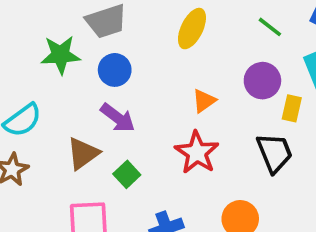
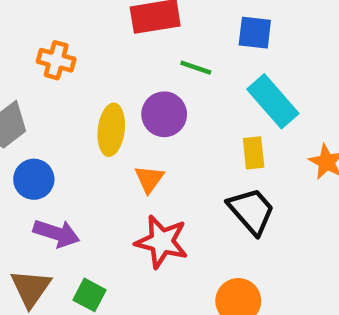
yellow ellipse: (192, 29) -> (111, 130), moved
purple circle: (262, 81) -> (164, 114), moved

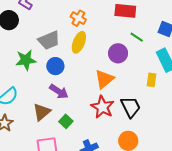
yellow ellipse: (111, 130) -> (79, 42), moved
orange triangle: (149, 179) -> (104, 79), size x1.5
black trapezoid: (251, 211) -> (131, 107), moved

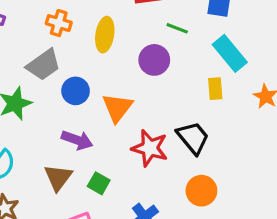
orange cross: (78, 18) -> (59, 23), moved
yellow ellipse: (79, 42) -> (105, 35), moved
blue circle: (55, 66) -> (76, 91), moved
orange triangle: (104, 79) -> (117, 108), moved

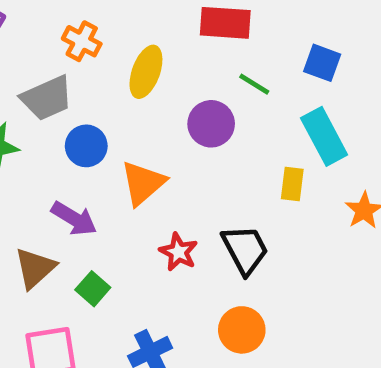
red star: (150, 148) -> (178, 252), size x0.7

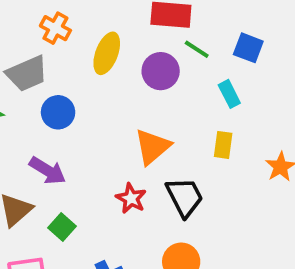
green line: (254, 84) -> (197, 49), moved
purple circle: (211, 124) -> (161, 71), moved
cyan rectangle: (324, 136) -> (229, 94), moved, size x0.6
orange triangle: (143, 183) -> (152, 147), moved

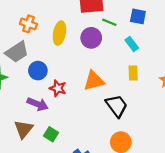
orange triangle: (152, 147) -> (94, 81), turned 35
red star: (131, 198) -> (58, 88), moved

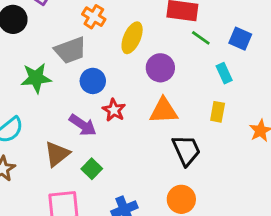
purple circle: (91, 38) -> (160, 68), moved

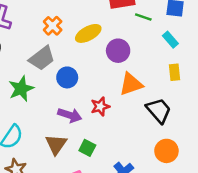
orange cross: (94, 17) -> (53, 26), turned 30
yellow ellipse: (132, 38) -> (88, 33), turned 55
red star: (114, 110) -> (100, 106), moved, turned -30

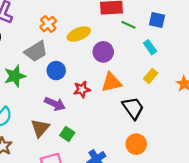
yellow rectangle: (174, 72) -> (151, 76), turned 40
red star: (100, 106) -> (82, 89), moved

